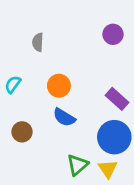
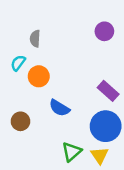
cyan semicircle: (13, 84) -> (18, 63), moved
orange circle: (59, 86) -> (39, 76), moved

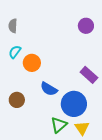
gray semicircle: (35, 39) -> (13, 26), moved
blue circle: (106, 126) -> (74, 104), moved

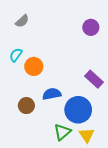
gray semicircle: (13, 26) -> (22, 21), moved, turned -136
blue semicircle: (49, 89) -> (52, 94), turned 138
brown circle: (17, 100) -> (26, 106), moved

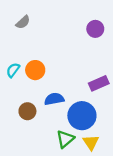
cyan semicircle: (16, 55) -> (13, 70), moved
purple rectangle: (94, 79) -> (99, 83), turned -66

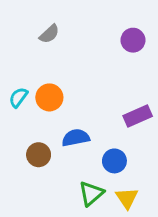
gray semicircle: (23, 22) -> (49, 34), moved
blue circle: (82, 116) -> (114, 161), size x0.6

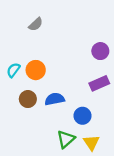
purple circle: (133, 40) -> (100, 51), moved
brown circle: (39, 155) -> (28, 99), moved

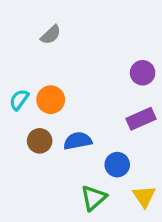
yellow triangle: (91, 143) -> (144, 196), moved

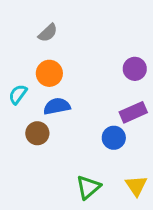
orange circle: (51, 100) -> (49, 73), moved
blue semicircle: (78, 141) -> (57, 106), moved
blue circle: (117, 165) -> (114, 138), moved

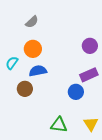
green triangle: (88, 187) -> (59, 125), turned 48

